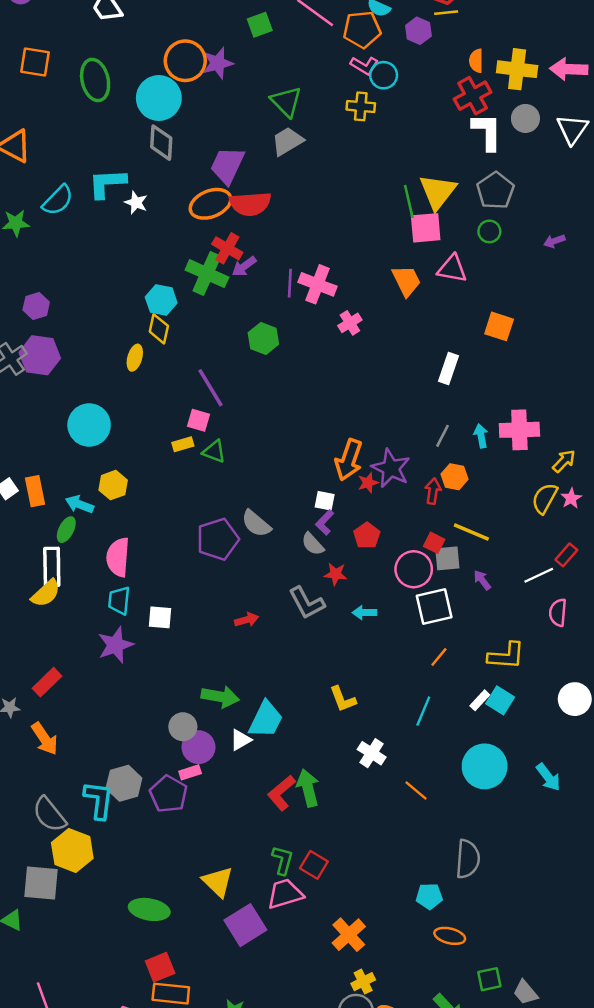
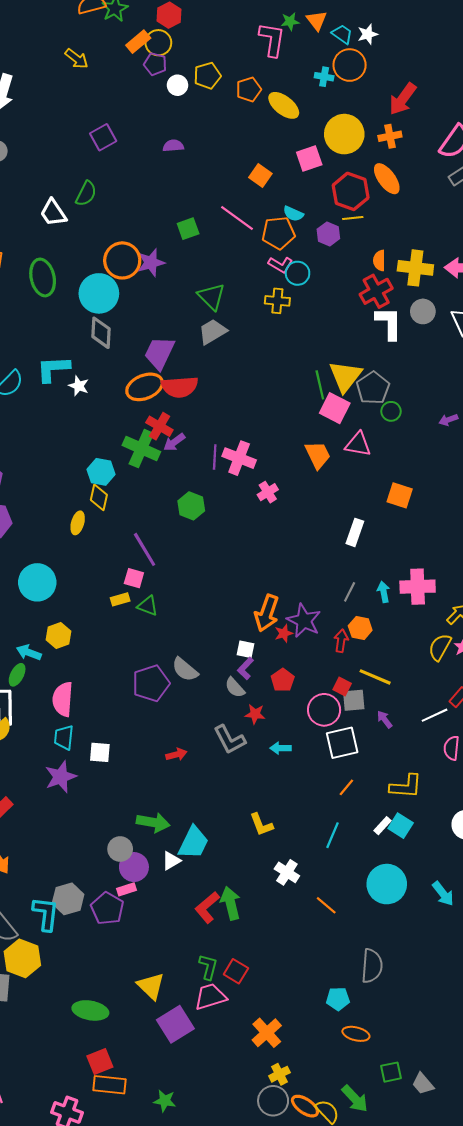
gray pentagon: (495, 191) -> (373, 388), moved
pink square: (426, 228) -> (335, 408), turned 32

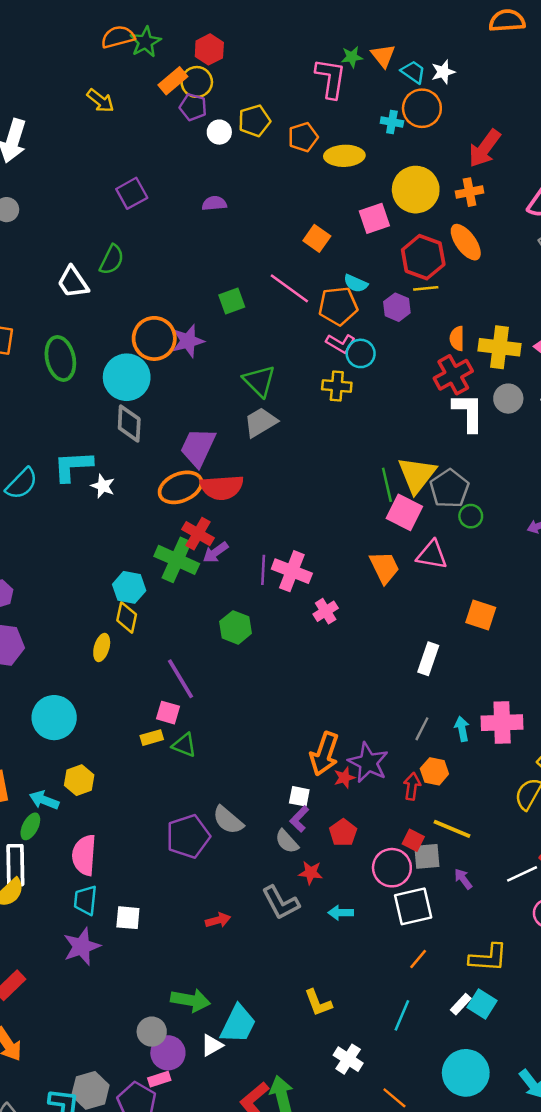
yellow ellipse: (284, 105) -> (344, 156), turned -40

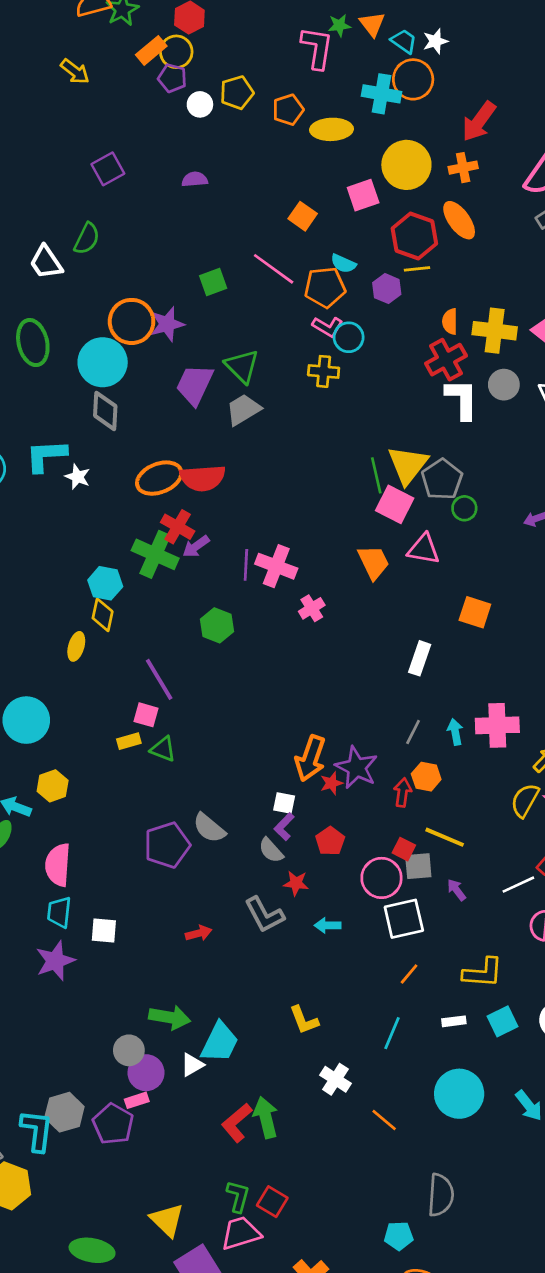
cyan cross: (392, 122) -> (381, 94), size x1.6
purple trapezoid: (198, 447) -> (195, 385), moved
white rectangle: (461, 1004) -> (454, 1021), turned 40
cyan square: (482, 1004) -> (503, 1021), moved, turned 32

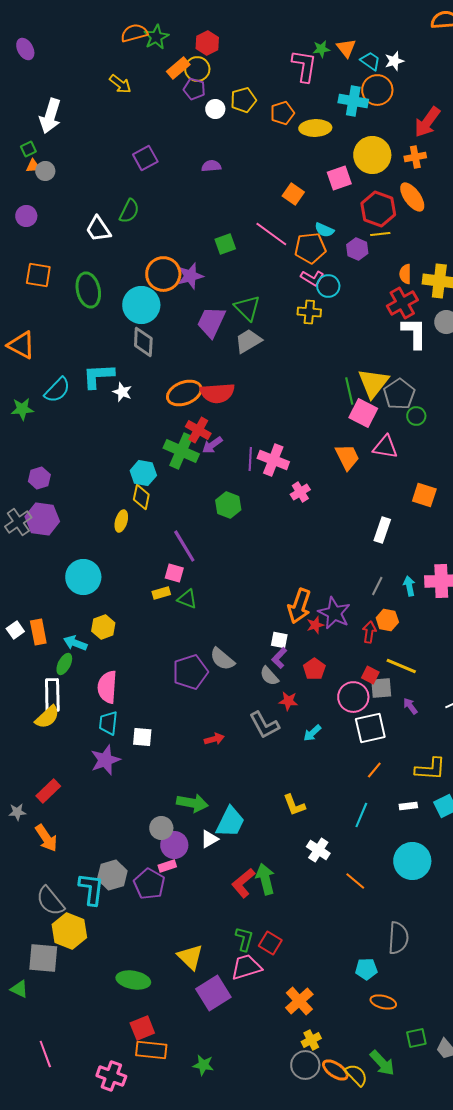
cyan arrow: (328, 925) -> (312, 733), turned -42

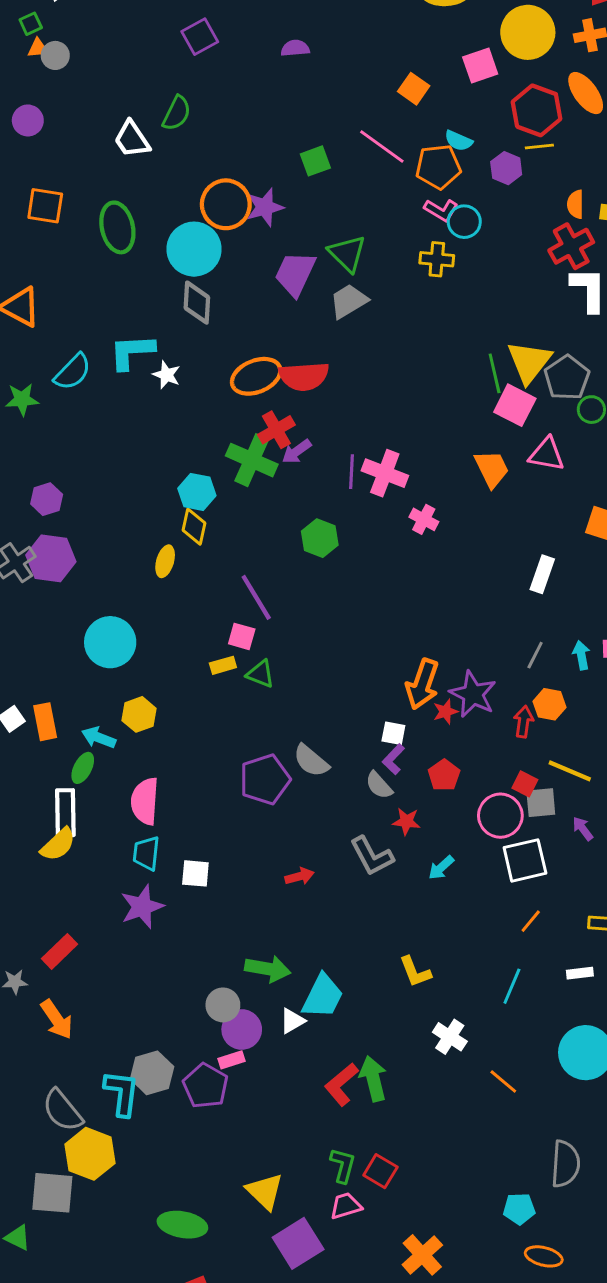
red cross: (198, 430) -> (276, 430), turned 30
pink cross: (300, 492) -> (424, 519), turned -30
pink trapezoid: (246, 967) -> (346, 1206), size x0.7

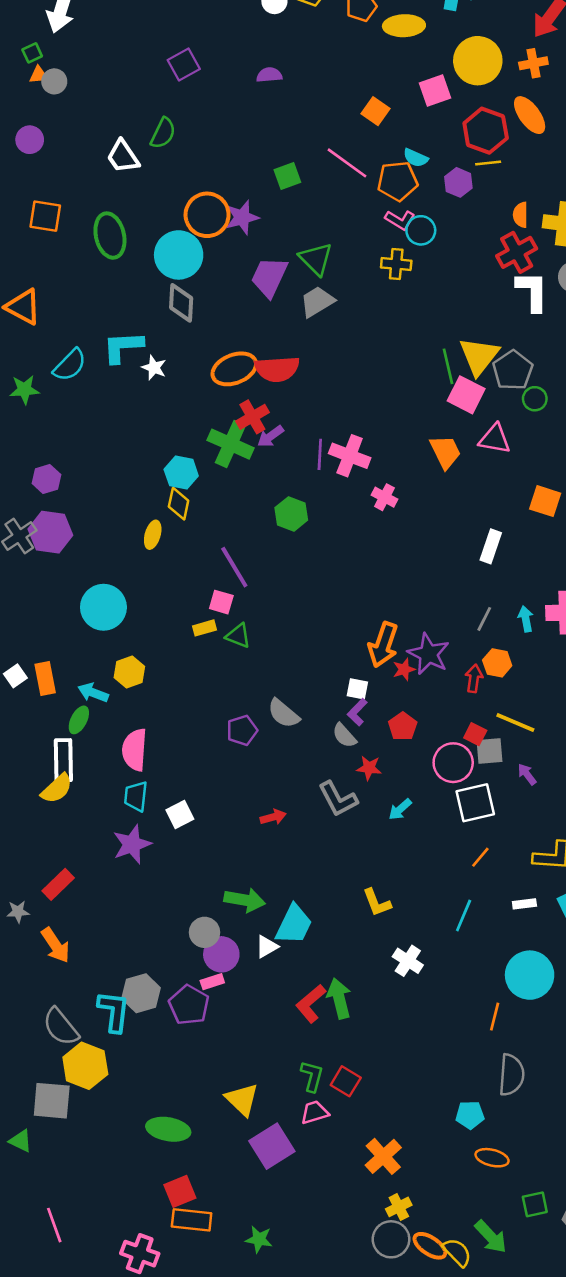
purple pentagon: (265, 779) -> (242, 730), size x0.7
white square: (195, 873) -> (180, 814), turned -32
orange line: (503, 1082) -> (495, 1017), moved, turned 64

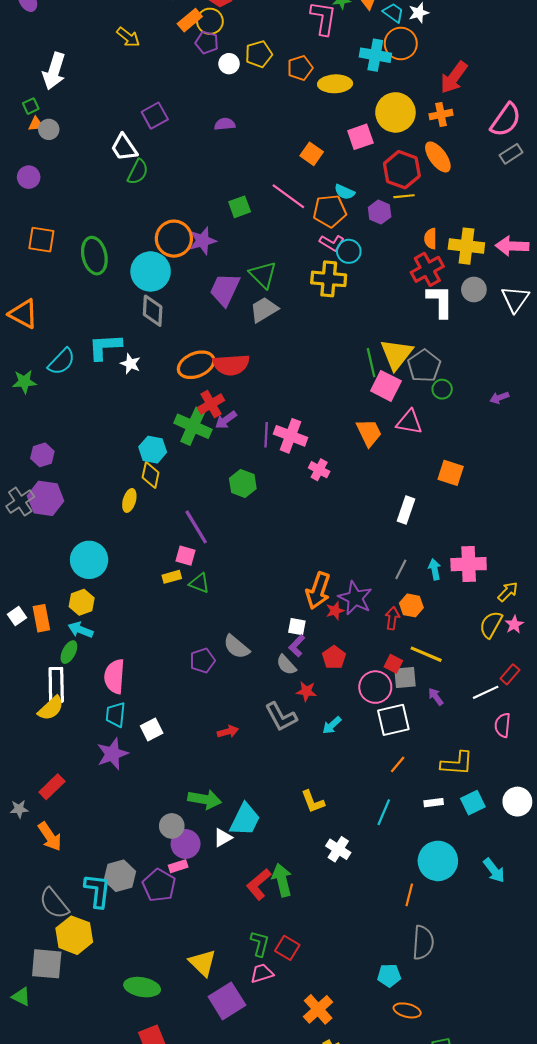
white trapezoid: (123, 157) -> (124, 147), moved
yellow cross: (396, 264) -> (329, 279), size x1.4
yellow hexagon: (129, 672) -> (82, 602), moved

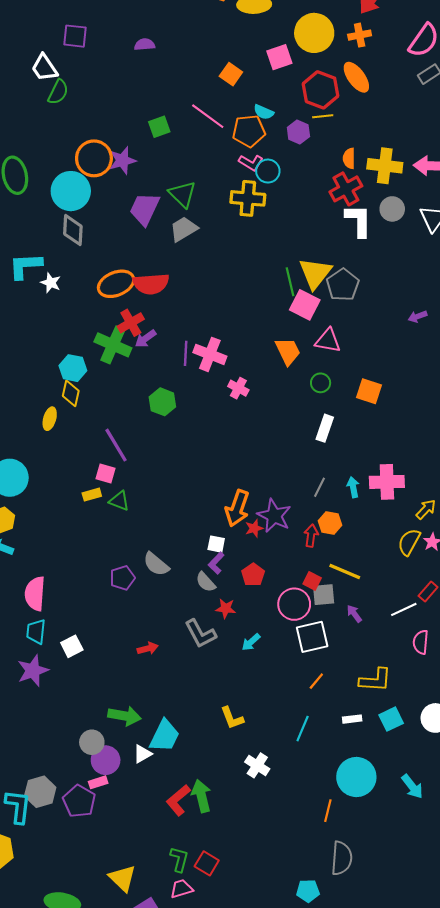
purple square: (155, 116) -> (75, 36), turned 35
green circle: (442, 389) -> (321, 383), moved

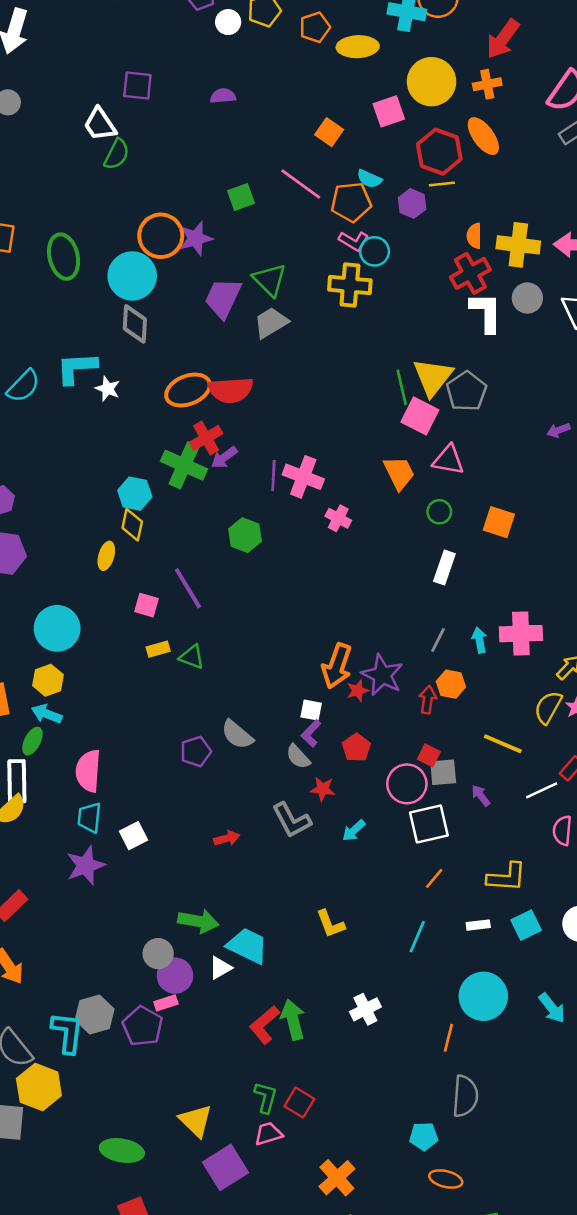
pink square: (106, 473) -> (146, 605), moved
yellow line: (345, 571) -> (503, 744), moved
cyan trapezoid: (165, 736) -> (248, 946), turned -90
white cross: (257, 765) -> (365, 1009), moved, turned 30

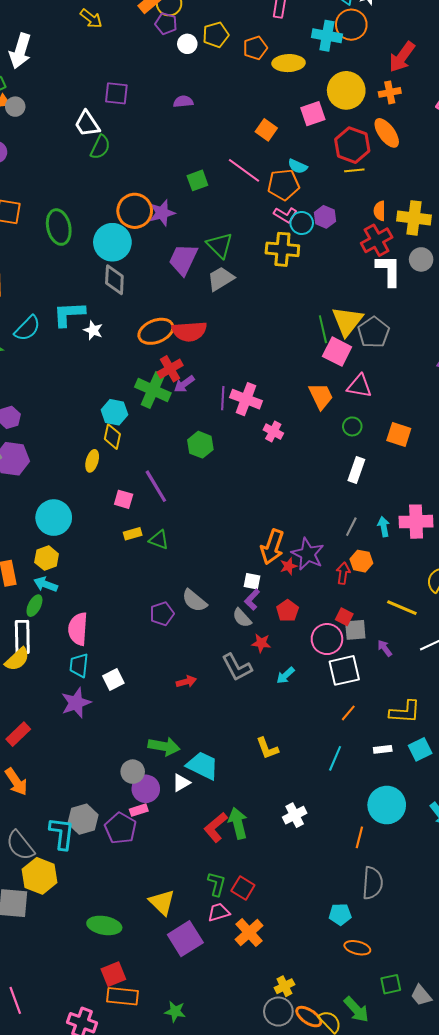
purple hexagon: (412, 203) -> (325, 217), moved
orange cross: (337, 1178) -> (249, 933), moved

